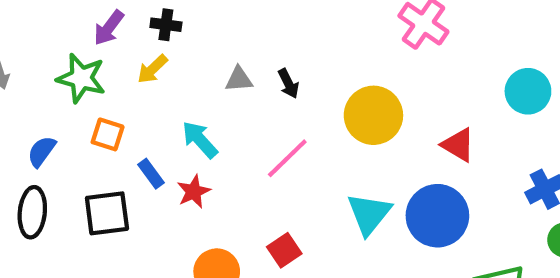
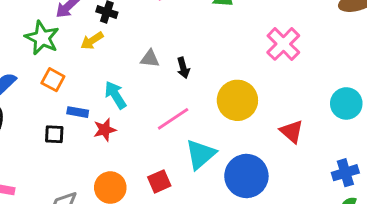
blue rectangle: (151, 174) -> (78, 112), turned -54
black square: (107, 213) -> (54, 134), moved, size x0.6
cyan triangle: (369, 214) -> (201, 154), moved
blue circle: (437, 216) -> (246, 176), moved

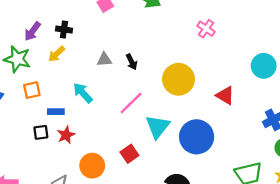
pink cross: (283, 44) -> (206, 29), size x0.7
orange square: (53, 80) -> (32, 90), turned -30
red star: (105, 130) -> (66, 135), moved

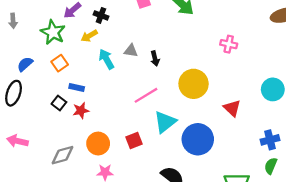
pink cross: (206, 29) -> (229, 44), turned -35
orange square: (32, 90) -> (60, 63), turned -35
cyan arrow: (83, 93) -> (106, 59), moved
black square: (41, 132) -> (59, 103), turned 32

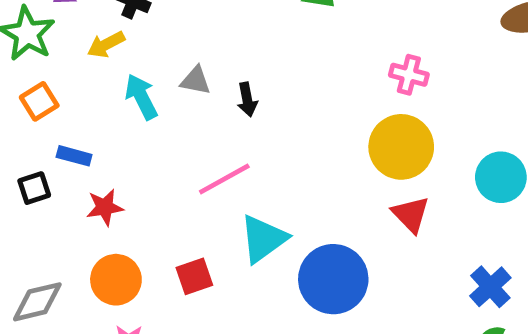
yellow circle: (194, 84) -> (401, 147), moved
black square: (59, 103) -> (34, 188), turned 32
red star: (81, 111) -> (105, 207), moved
blue cross: (270, 140) -> (490, 287), turned -30

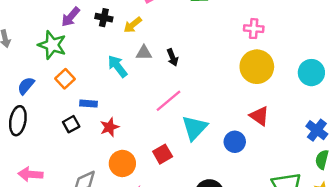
yellow arrow: (106, 45) -> (133, 25), moved
red triangle: (411, 214) -> (259, 116), moved
blue circle: (333, 279) -> (235, 142), size x0.6

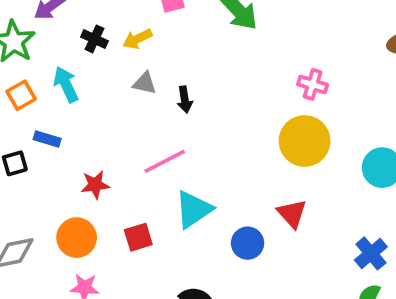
black cross: (104, 18) -> (94, 39), moved
cyan arrow: (117, 66) -> (66, 84), moved
red star: (109, 127) -> (95, 185), moved

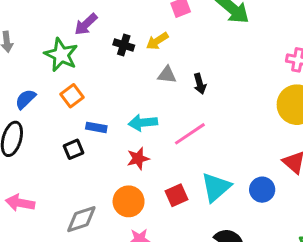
cyan arrow: (66, 84) -> (143, 123), moved, turned -64
cyan triangle: (194, 209) -> (216, 187), moved

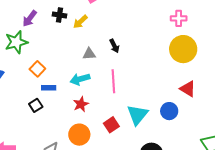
black cross: (124, 45) -> (59, 15), moved
green star: (61, 55) -> (16, 42), turned -30
gray triangle: (167, 75) -> (89, 54), moved
orange square: (72, 96) -> (37, 69), moved
pink line: (190, 134) -> (113, 81), turned -50

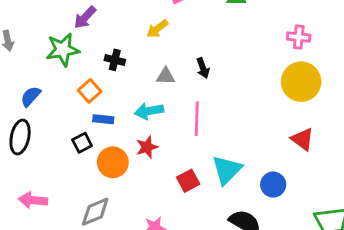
black cross: (59, 15) -> (115, 60), moved
blue circle: (169, 111) -> (273, 185), moved
orange circle: (79, 135) -> (113, 162), moved

